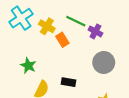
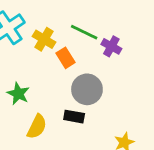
gray circle: (104, 62) -> (87, 89), moved

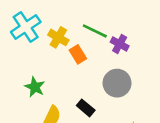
gray circle: (87, 89) -> (117, 83), moved
black rectangle: (74, 117) -> (86, 108), turned 30

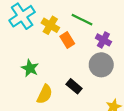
purple cross: (120, 44) -> (103, 40), moved

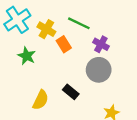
green star: (30, 68) -> (27, 56), moved

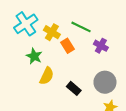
gray circle: (99, 70) -> (105, 82), moved
yellow semicircle: (41, 100) -> (47, 76), moved

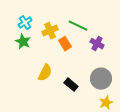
cyan cross: (26, 24) -> (25, 23), size x0.6
yellow cross: (52, 32) -> (50, 31), turned 35
green star: (34, 56) -> (23, 42), moved

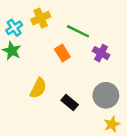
yellow cross: (50, 31) -> (41, 18), moved

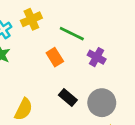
yellow semicircle: (38, 88) -> (24, 109), moved
black rectangle: (70, 103) -> (68, 97), moved

